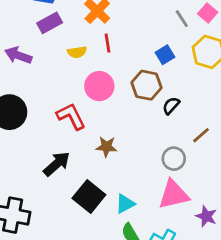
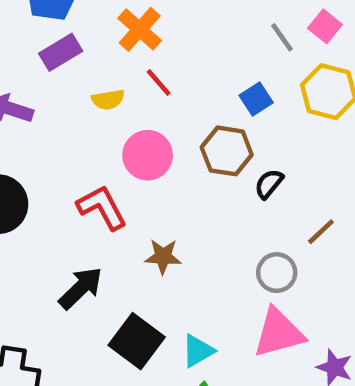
red line: (107, 43) -> (159, 83), turned -30

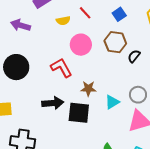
blue square: (256, 99) -> (119, 14), moved
black arrow: (81, 288) -> (53, 103), turned 40
black square: (137, 341) -> (79, 113), moved, turned -30
cyan triangle: (198, 351) -> (112, 102), moved

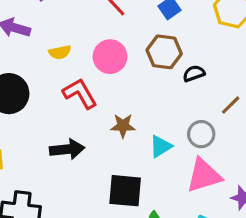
yellow semicircle: (63, 21) -> (60, 52), moved
black semicircle: (134, 56) -> (194, 73), turned 32
black square: (79, 113) -> (125, 191), moved

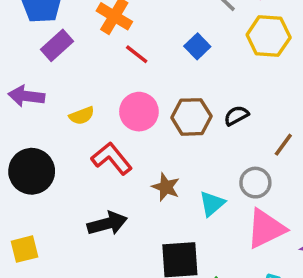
brown hexagon: (164, 52) -> (191, 117), moved
brown star: (123, 126) -> (166, 187), turned 30

